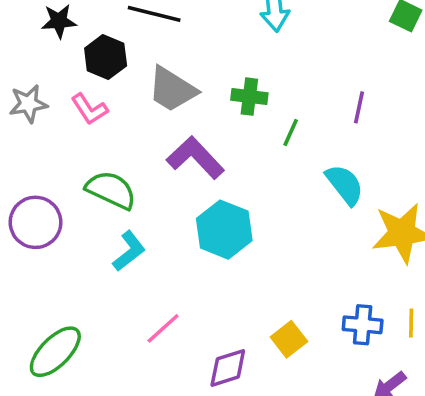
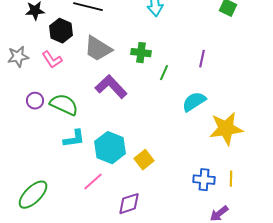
cyan semicircle: (345, 185) -> (194, 102), turned -85
purple circle: (36, 222) -> (35, 101), moved, size x0.6
cyan hexagon: (224, 230) -> (110, 148), moved
cyan L-shape: (129, 251) -> (74, 139), turned 30
yellow square: (289, 339) -> (144, 160), moved

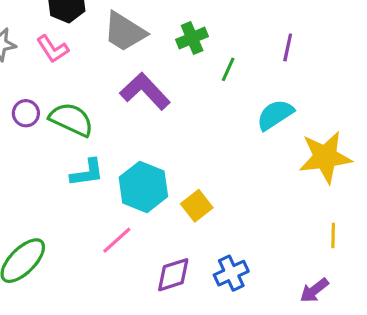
green cross: (141, 53) -> (192, 38), turned -30
blue cross: (204, 180) -> (231, 273), moved, turned -30

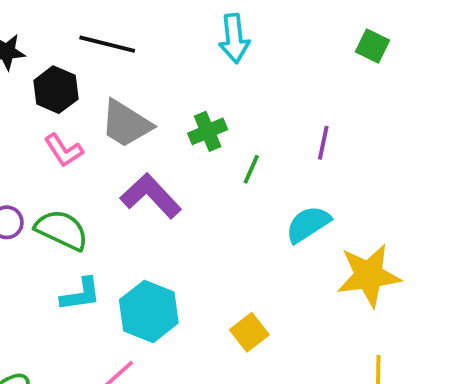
pink L-shape: (53, 49) -> (64, 150), moved
yellow square: (197, 206) -> (249, 332), moved

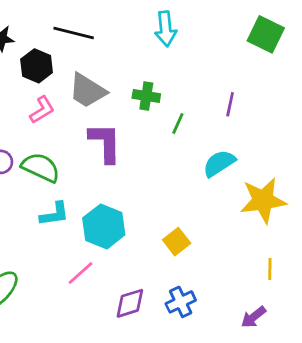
green square: (373, 46) -> (266, 34), size x1.5
green cross: (208, 131) -> (146, 96), turned 32
pink L-shape: (64, 150) -> (42, 110), turned -88
purple L-shape: (151, 196) -> (105, 143), turned 42

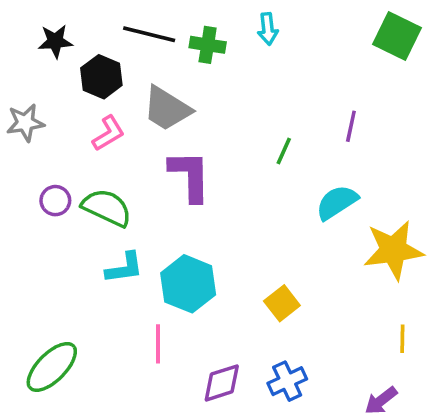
cyan arrow: (166, 29) -> (268, 29), size x0.7
green cross: (146, 96) -> (208, 45), moved
pink line: (80, 273) -> (158, 344), turned -48

